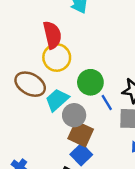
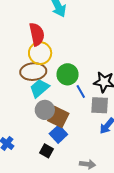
brown ellipse: (30, 84) -> (33, 72), moved, turned -35
gray circle: (74, 115) -> (45, 110), moved

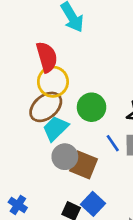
brown ellipse: (33, 72) -> (46, 107), turned -30
blue line: (81, 91) -> (113, 143), moved
blue square: (58, 134) -> (93, 204), moved

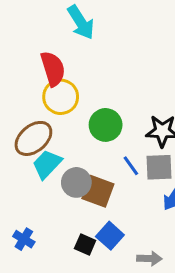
brown ellipse: (46, 107) -> (33, 138), moved
cyan trapezoid: (55, 128) -> (47, 164), moved

